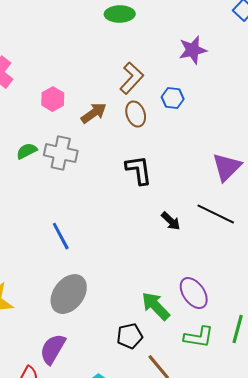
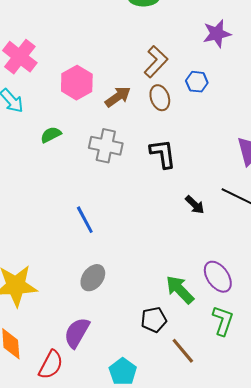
pink hexagon: (53, 99) -> (77, 83), size x1.4
gray cross: (61, 153) -> (106, 146), moved
gray ellipse: (69, 294) -> (93, 278), size x0.7
green L-shape: (199, 337) -> (223, 321), turned -80

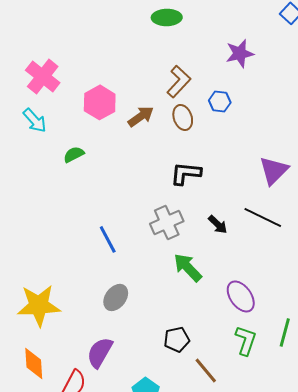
gray cross: (106, 146) -> (167, 222), moved, turned -36
black L-shape: (163, 154) -> (186, 173), turned -76
green arrow: (180, 290) -> (188, 267), moved

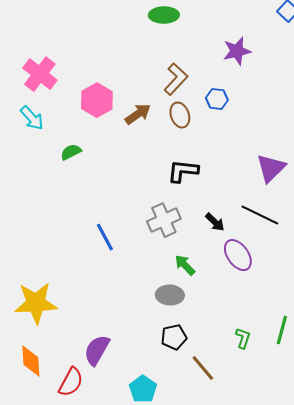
green arrow: (188, 267) -> (185, 265), size x0.7
purple ellipse: (241, 296) -> (238, 255), moved
gray ellipse: (116, 297) -> (170, 295), moved, turned 56
green L-shape: (246, 340) -> (243, 338), size x0.7

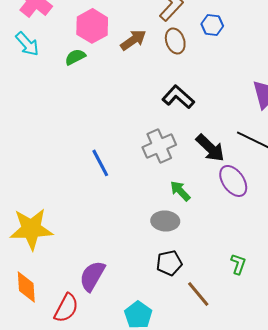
green semicircle: (71, 152) -> (75, 57), moved
black L-shape: (183, 171) -> (178, 97), turned 36
black arrow: (215, 222) -> (210, 148), size x1.5

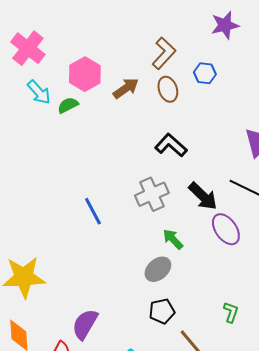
cyan arrow: (27, 44) -> (39, 92), moved
gray ellipse: (165, 221) -> (158, 269), turned -44

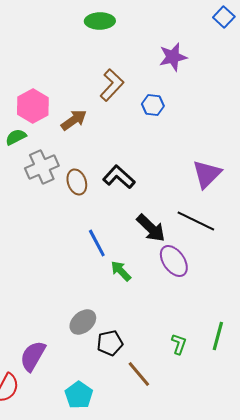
brown ellipse: (168, 89) -> (77, 182), moved
gray cross: (152, 194) -> (42, 167), moved
blue line: (93, 211) -> (97, 243), moved
gray ellipse: (158, 269) -> (83, 322), moved

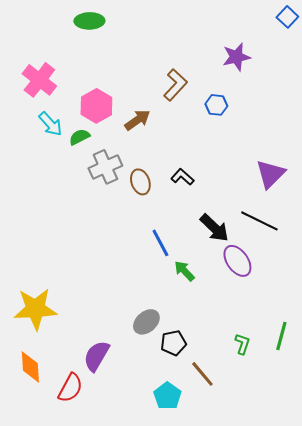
green ellipse: (100, 21) -> (89, 21), moved
black L-shape: (119, 177) -> (182, 177), size x0.7
cyan pentagon: (79, 395) -> (167, 396), moved

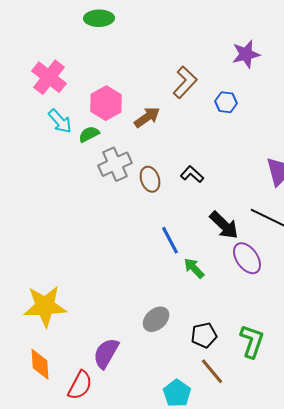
black pentagon: (173, 343) -> (204, 335), moved
green L-shape: (242, 344) -> (252, 341), size x1.6

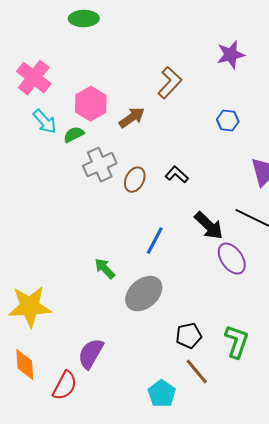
blue hexagon: (226, 102) -> (228, 121), moved
brown ellipse: (150, 179) -> (135, 180), turned 45
blue line: (170, 240) -> (155, 241), turned 56
green arrow: (194, 268) -> (105, 269), moved
gray ellipse: (156, 319) -> (144, 294), moved, size x1.4

